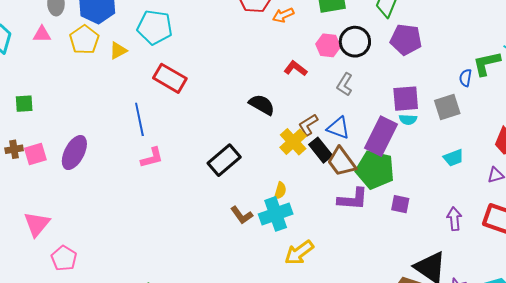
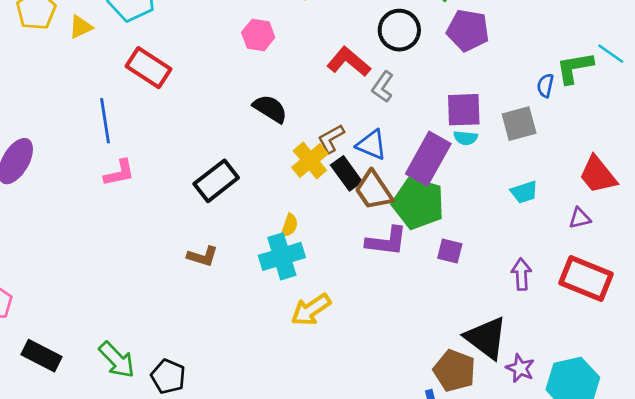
pink hexagon: (328, 45) -> (258, 35), moved
red L-shape: (296, 68) -> (349, 62), moved, size x1.4
brown L-shape: (242, 215) -> (203, 256), moved, turned -40

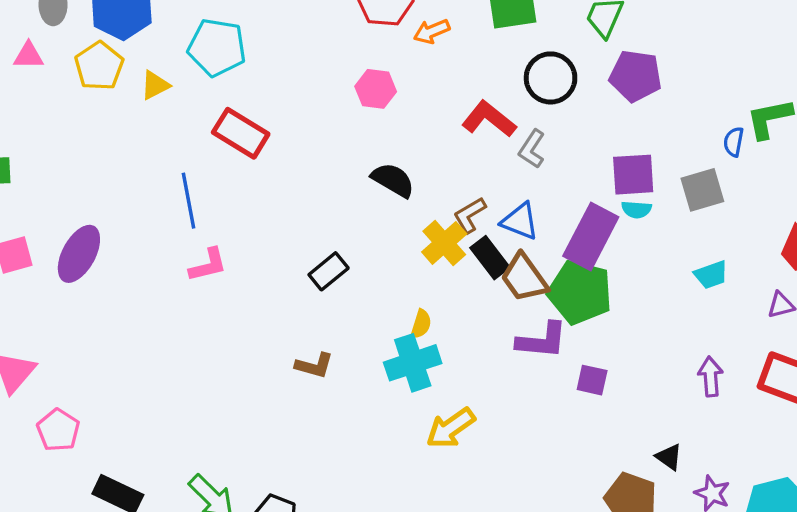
black rectangle: (216, 181) -> (329, 271), size x0.7
purple square: (450, 251) -> (592, 380), moved
black triangle: (486, 338) -> (669, 457), size x0.5

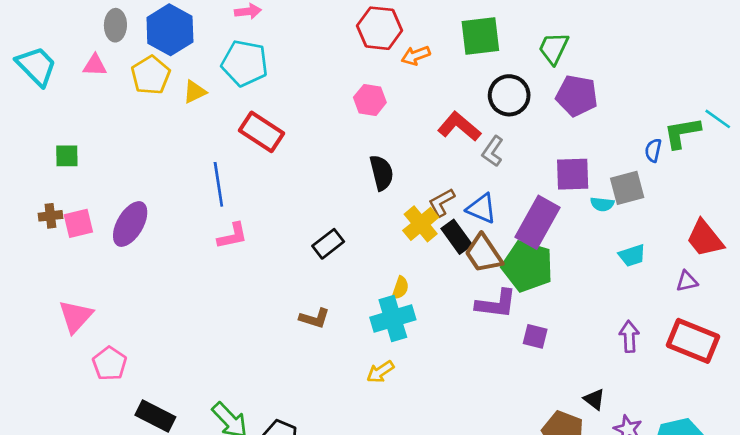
black semicircle: (393, 180) -> (382, 173), turned 44
cyan semicircle: (636, 209) -> (602, 204), moved
yellow arrow: (451, 428) -> (380, 372), moved, size x0.7

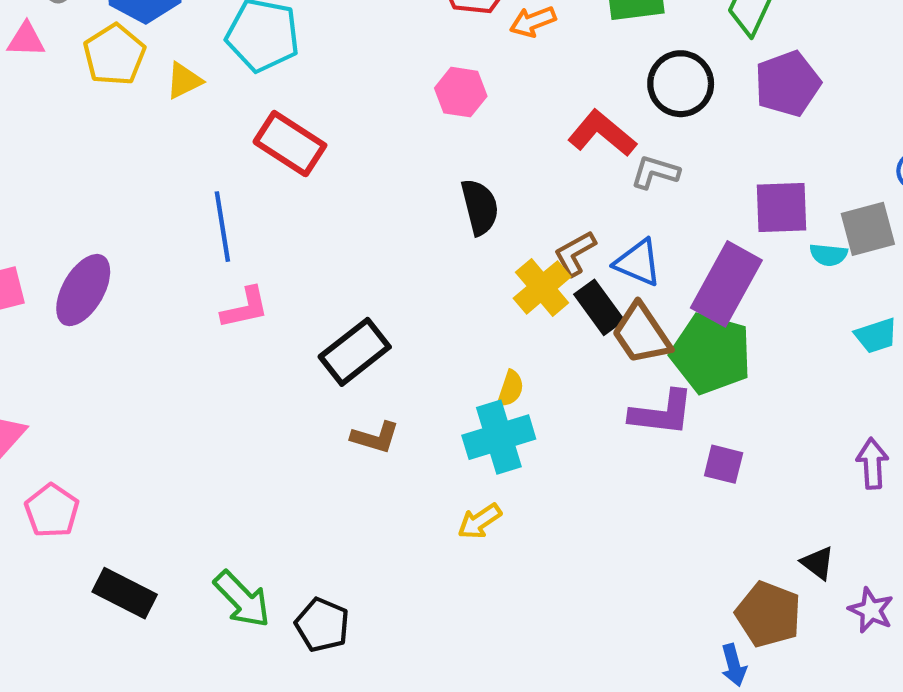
purple pentagon: (577, 96) -> (788, 84), turned -30
gray L-shape: (493, 151) -> (655, 172), turned 72
black rectangle: (328, 244) -> (355, 352), moved, size x1.4

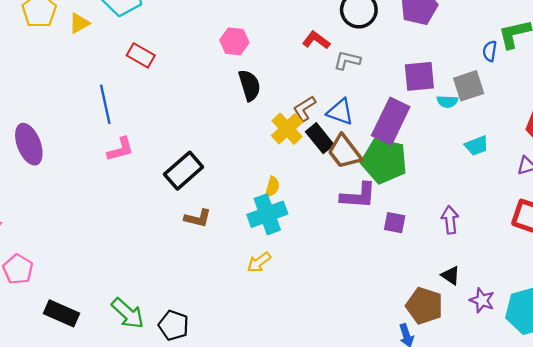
pink hexagon: (461, 92) -> (234, 41), moved
red L-shape: (602, 133) -> (316, 40), size x0.7
red rectangle: (290, 144) -> (141, 55), size x0.7
purple ellipse: (83, 290) -> (29, 144), turned -48
purple arrow: (872, 463) -> (450, 220), moved

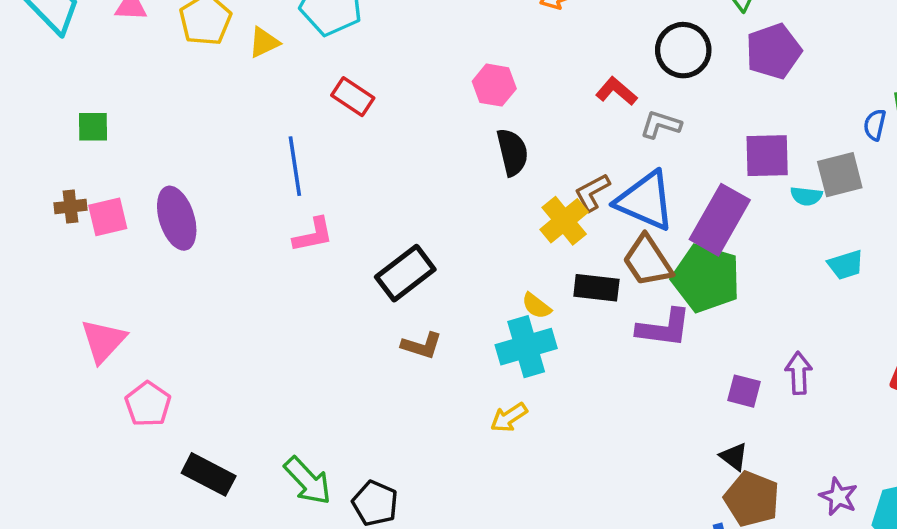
blue triangle: (340, 112) -> (645, 201), size x1.5
black rectangle: (320, 138) -> (596, 288), moved, turned -48
yellow semicircle: (272, 187) -> (536, 306), turned 108
purple square: (395, 223) -> (744, 391), moved
black triangle: (451, 275) -> (734, 457), moved

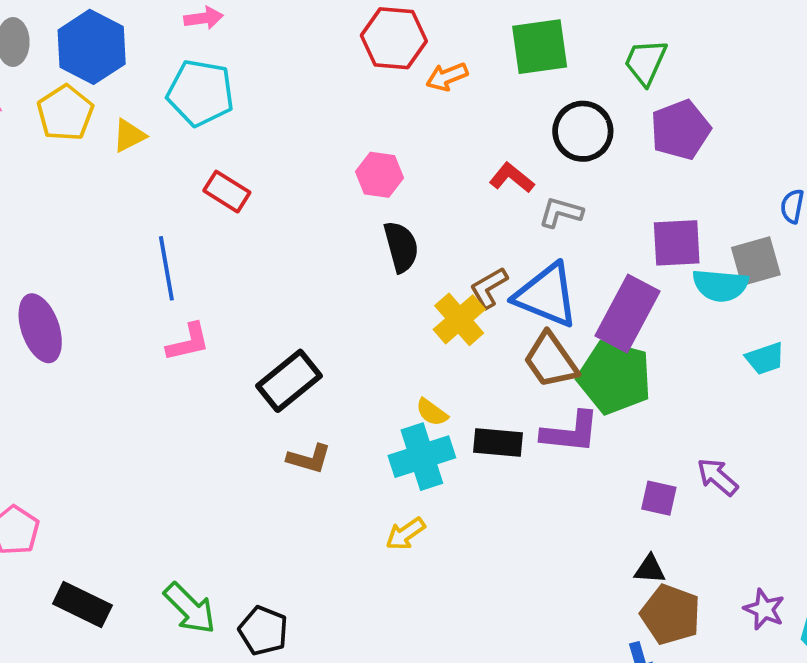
cyan semicircle: (806, 196) -> (720, 285), size x1.6
black rectangle: (596, 288) -> (498, 442), moved
purple arrow: (799, 373) -> (717, 477), turned -45
black triangle: (734, 457) -> (650, 569), turned -32

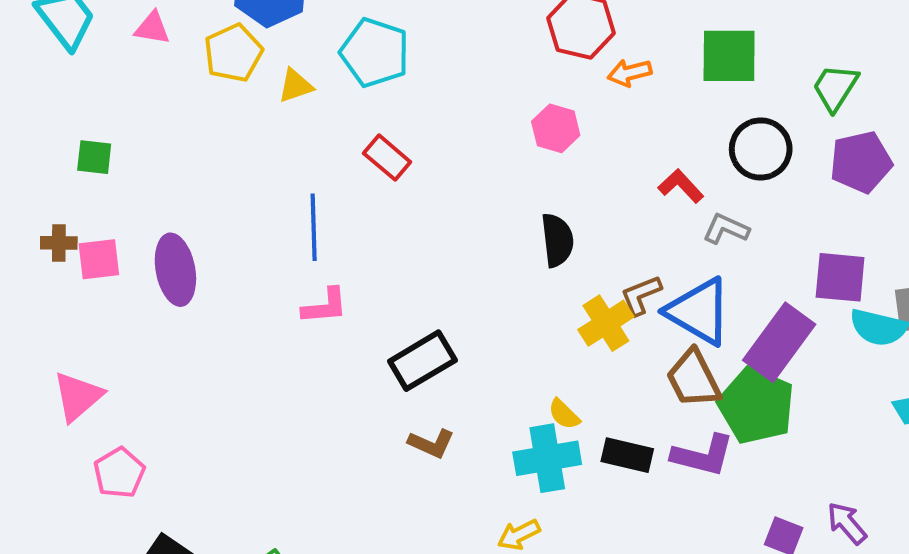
pink hexagon: (379, 175) -> (556, 128), moved

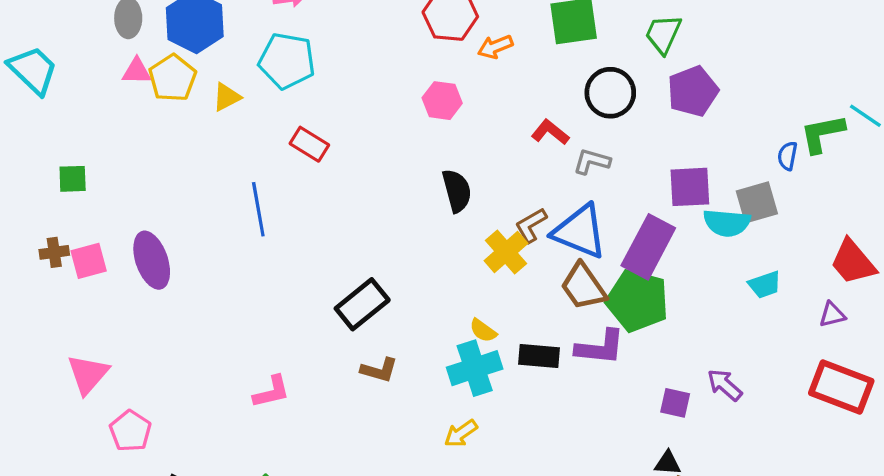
pink triangle: (152, 28) -> (137, 71), moved
pink L-shape: (325, 306) -> (271, 392), moved

